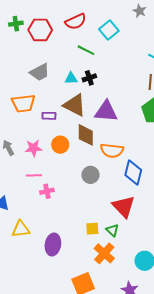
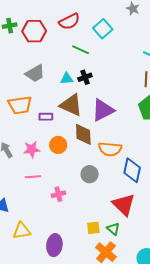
purple triangle: (106, 111) -> (103, 110), turned -30
pink cross: (47, 191) -> (58, 194), moved

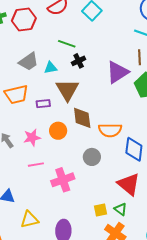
green line: (81, 50) -> (67, 44), moved
cyan triangle: (67, 78) -> (51, 68), moved
brown triangle: (71, 105) -> (67, 90), turned 40
purple triangle: (103, 110) -> (117, 72), moved
pink cross: (58, 194) -> (63, 180), size x1.6

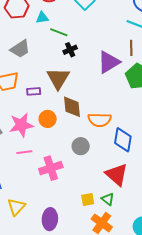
cyan triangle: (51, 68) -> (42, 18), moved
pink star: (32, 138) -> (21, 125), size x1.4
yellow triangle: (29, 220) -> (16, 207), turned -36

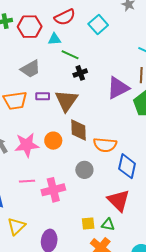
purple rectangle: (34, 91) -> (43, 96), moved
pink line: (24, 152) -> (27, 181), moved
green triangle: (108, 199) -> (108, 225), turned -32

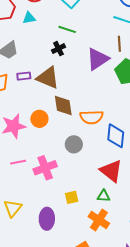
green line: (70, 55) -> (67, 29), moved
brown triangle: (66, 101) -> (48, 78), turned -35
yellow square: (88, 224) -> (72, 197), moved

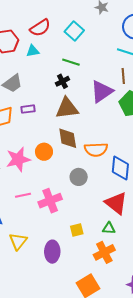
brown triangle: (48, 78) -> (67, 108), moved, turned -30
orange cross: (99, 220) -> (104, 252), turned 30

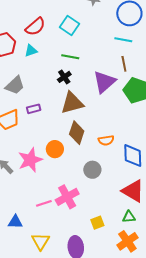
brown diamond: (68, 138) -> (77, 133), turned 35
orange semicircle: (96, 150) -> (106, 140), size x0.7
pink line: (23, 195) -> (44, 203), moved

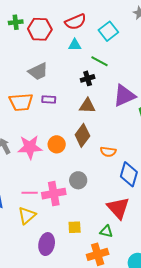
cyan triangle: (31, 51) -> (75, 45), moved
brown triangle: (72, 103) -> (87, 106), size x0.7
gray circle: (92, 170) -> (78, 180), moved
yellow triangle: (41, 241) -> (27, 216), moved

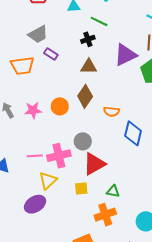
purple rectangle: (49, 100) -> (51, 54), moved, turned 32
pink star: (30, 147) -> (33, 110), size x0.7
red triangle: (118, 208) -> (94, 164), moved, turned 45
yellow triangle: (27, 216) -> (48, 181), moved
purple ellipse: (47, 244) -> (35, 204), moved, turned 50

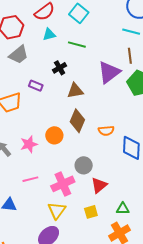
gray trapezoid: (38, 34) -> (19, 55), moved
black cross: (88, 39) -> (60, 68), moved
pink line: (35, 156) -> (30, 179), moved
red triangle: (94, 164) -> (99, 185), size x0.7

